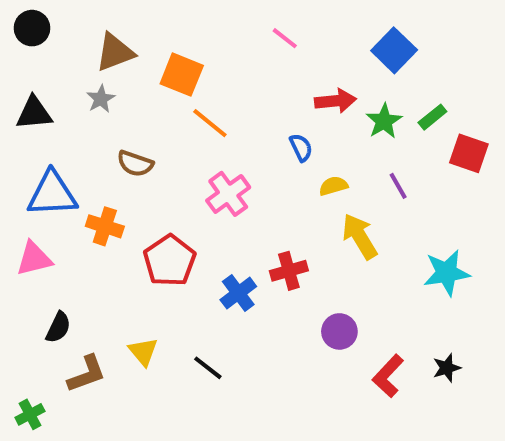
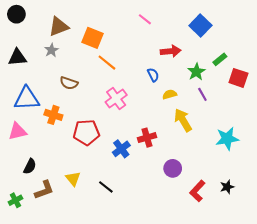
green star: (384, 121) -> (196, 72), moved
red pentagon: (170, 261) -> (86, 132), turned 30
green cross: (30, 414) -> (15, 200), moved

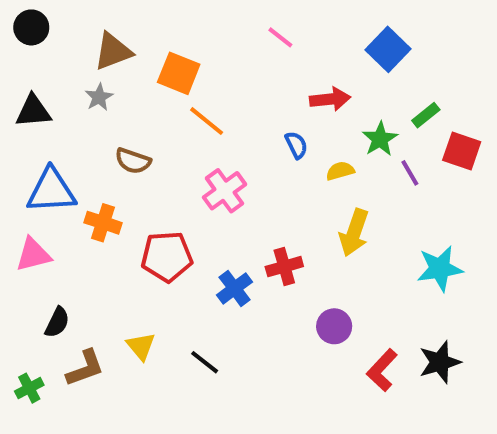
yellow semicircle: (170, 94) -> (340, 171), moved
purple line: (202, 94) -> (410, 173), moved
yellow arrow: (183, 120) -> (354, 233), turned -130
black star: (227, 187) -> (440, 362), size x1.5

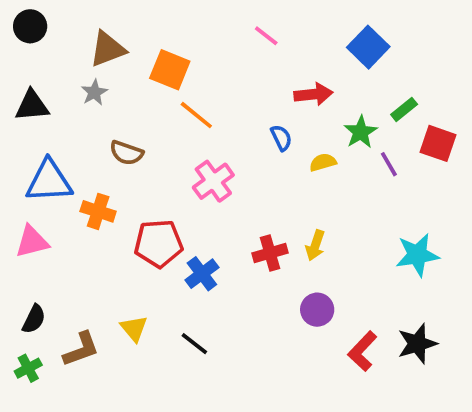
yellow arrow: (354, 233) -> (315, 245), moved, size x0.7
blue cross: (235, 288) -> (202, 274), moved
black semicircle: (57, 322) -> (34, 319), moved

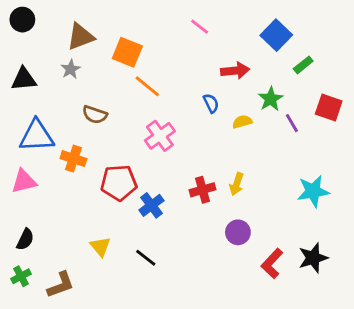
green rectangle: (404, 109) -> (303, 65), moved
brown L-shape: (81, 349) -> (61, 285), moved

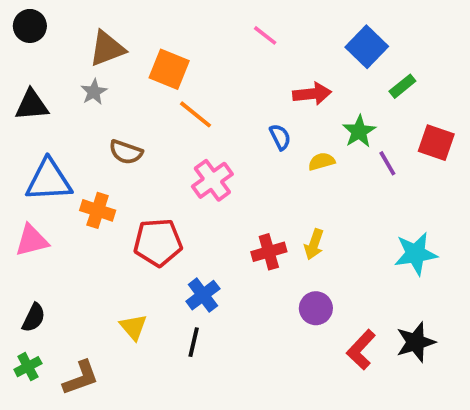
blue cross: (151, 205) -> (203, 295), moved
black line: (146, 258) -> (194, 342), turned 65

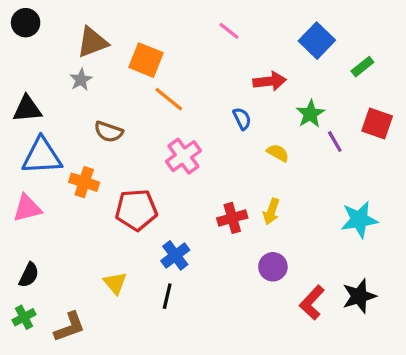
green rectangle: (402, 86) -> (362, 67), moved
black triangle: (32, 105) -> (27, 109), moved
yellow semicircle: (322, 161) -> (278, 153), moved, turned 45

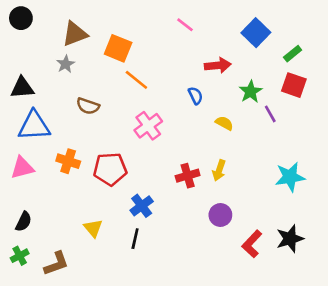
red square: (377, 124) -> (294, 85), moved
orange cross: (84, 182) -> (68, 161), moved

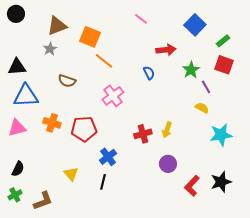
yellow semicircle: (224, 123) -> (202, 108), moved

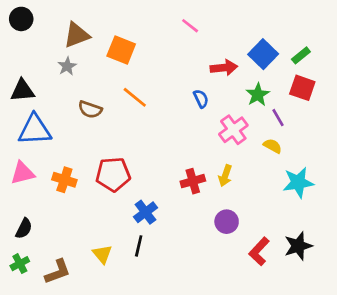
blue square: (195, 25) -> (263, 54), moved
orange line: (104, 61) -> (135, 97), moved
pink cross: (113, 96) -> (233, 130), moved
orange cross: (52, 123) -> (64, 180), moved
yellow triangle: (71, 174) -> (102, 254), moved

